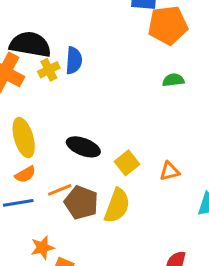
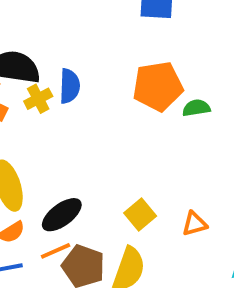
orange pentagon: (168, 25) -> (158, 86), moved
black ellipse: (83, 147) -> (62, 215), moved, turned -56

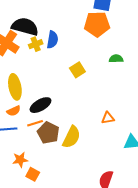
orange pentagon: (158, 86) -> (97, 24), moved
yellow square: (140, 214) -> (77, 70), moved

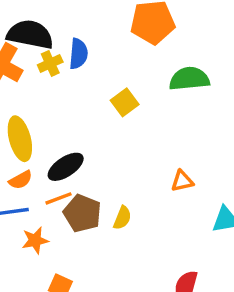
green semicircle: (116, 59) -> (189, 79), size x1.6
yellow semicircle: (72, 137) -> (122, 218), size x0.6
orange star: (20, 160) -> (35, 240), moved

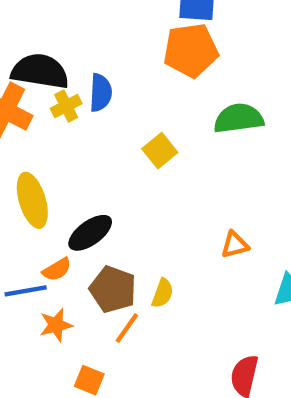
orange semicircle: (21, 180) -> (57, 269), moved
orange line: (58, 198) -> (127, 328), moved, turned -32

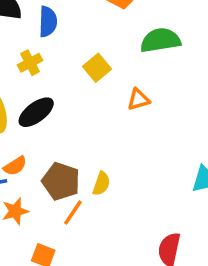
yellow cross: (66, 106) -> (30, 63), moved
black ellipse: (90, 233) -> (36, 112), moved
orange triangle: (235, 245) -> (138, 99), moved

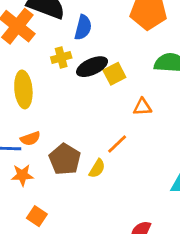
black ellipse: (36, 112) -> (92, 67), moved
orange line: (73, 212) -> (117, 144), moved

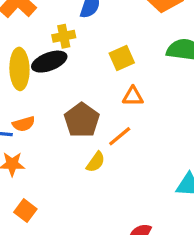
black ellipse: (92, 67) -> (49, 62), moved
orange triangle: (142, 107) -> (133, 96), moved
brown pentagon: (65, 159) -> (82, 120), moved

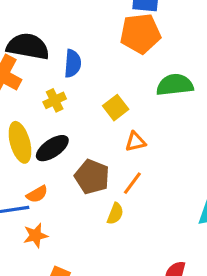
black ellipse: (49, 62) -> (52, 148), moved

